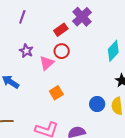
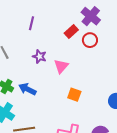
red circle: (62, 51) -> (90, 40), moved
orange square: (56, 93) -> (74, 95), turned -32

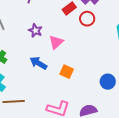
blue arrow: (27, 89) -> (38, 63), moved

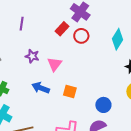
blue circle: (108, 82) -> (103, 105), moved

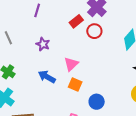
pink triangle: (55, 64) -> (71, 64), moved
blue circle: (103, 105) -> (97, 102), moved

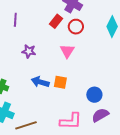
pink triangle: (71, 64) -> (67, 51), moved
orange square: (75, 85) -> (60, 82), moved

